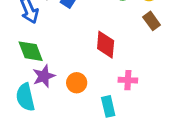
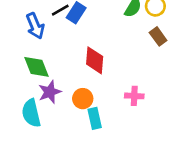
red diamond: (106, 45) -> (95, 60), moved
cyan rectangle: (108, 106) -> (95, 118), moved

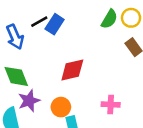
red diamond: (95, 60) -> (72, 70), turned 72

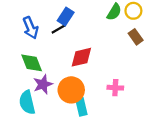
black line: (39, 22) -> (59, 29), moved
orange circle: (61, 107) -> (71, 90), size x1.5

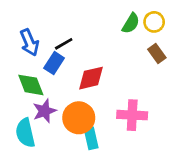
blue rectangle: (66, 16) -> (54, 63), moved
pink cross: (115, 88) -> (132, 115), size x1.5

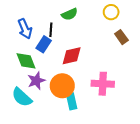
yellow circle: (154, 22) -> (111, 12), moved
green semicircle: (131, 23) -> (70, 14), moved, turned 35
black line: (64, 44) -> (51, 30), turned -56
cyan semicircle: (25, 133) -> (22, 97), turned -35

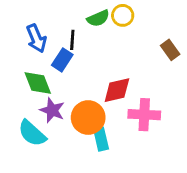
yellow circle: (111, 12) -> (123, 15), moved
red diamond: (72, 56) -> (117, 90), moved
purple star: (36, 81) -> (52, 110), turned -30

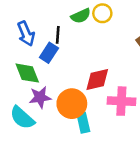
purple star: (52, 110) -> (40, 97), turned -30

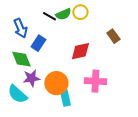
black line: (58, 35) -> (49, 16), moved, turned -64
red diamond: (97, 79) -> (80, 51), moved

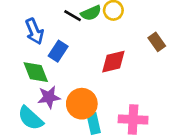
pink cross: (95, 81) -> (133, 119), moved

